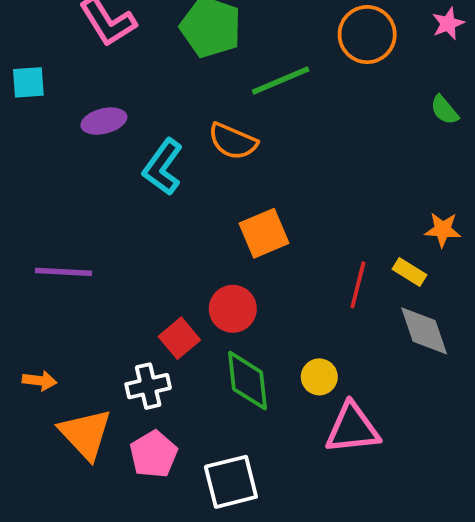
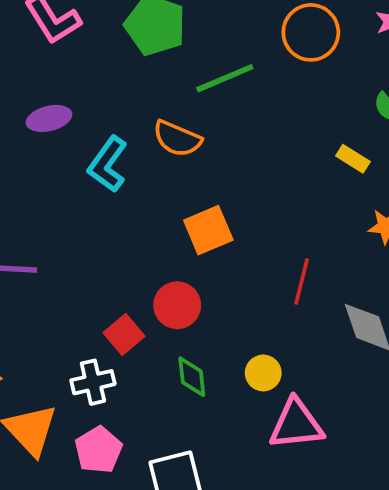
yellow rectangle: (409, 272) -> (353, 159), moved
green diamond: (247, 381) -> (192, 377), size x0.7

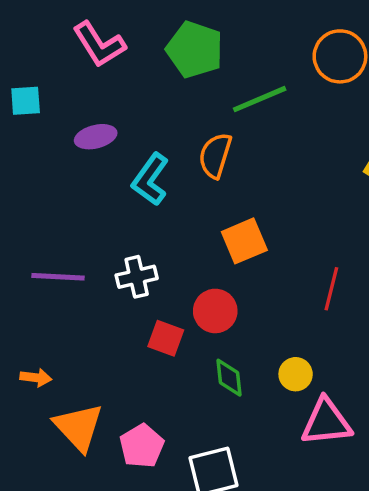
orange semicircle: (177, 139) -> (215, 155), turned 84
red square: (124, 335) -> (166, 338), turned -30
white cross: (93, 382) -> (137, 277), moved

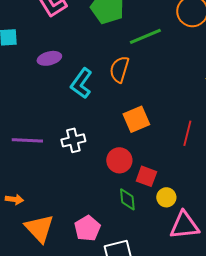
red line: (331, 289) -> (187, 133), moved
red square: (166, 338) -> (146, 176), moved
pink pentagon: (142, 446) -> (87, 228), moved

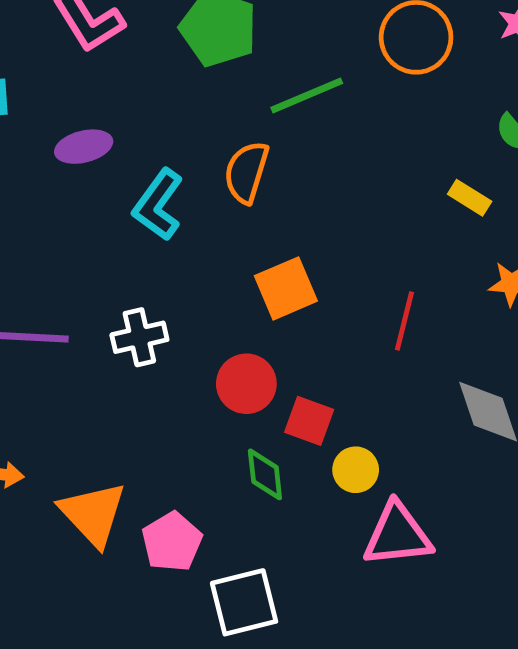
orange triangle: (39, 228) -> (93, 514), moved

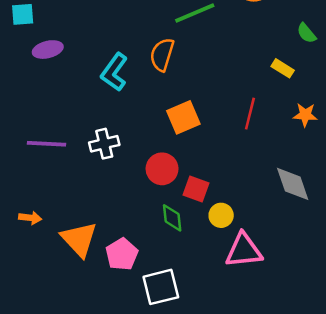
purple ellipse: (84, 147) -> (48, 50), moved
red line: (404, 321) -> (250, 114), moved

